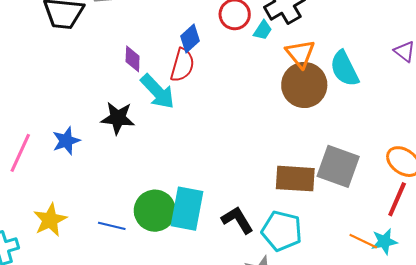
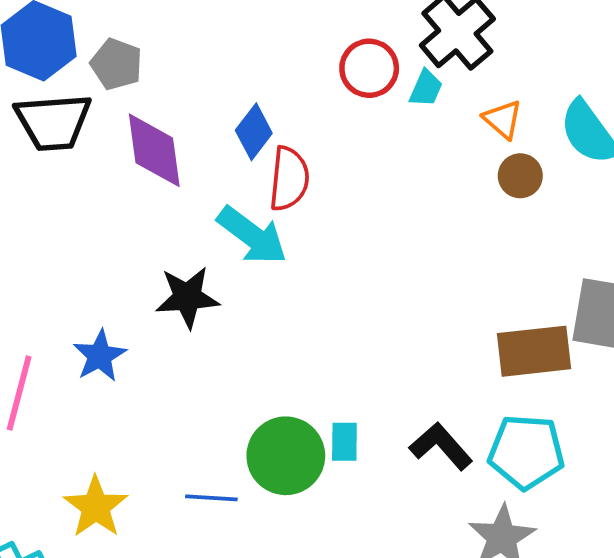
blue diamond: (190, 39) -> (254, 132), moved
orange triangle: (300, 54) -> (503, 119), size x0.7
purple diamond: (133, 59) -> (154, 150), moved, size x1.6
brown circle: (304, 85) -> (520, 176), size x0.5
cyan rectangle: (187, 209) -> (344, 442), size x0.5

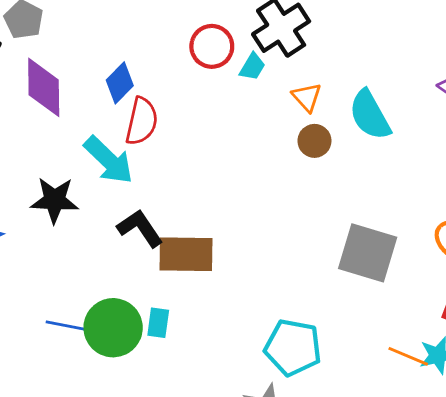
brown rectangle: (534, 351) -> (186, 254), moved
black L-shape: (441, 446) -> (140, 228), moved
blue line: (211, 498) -> (65, 326), moved

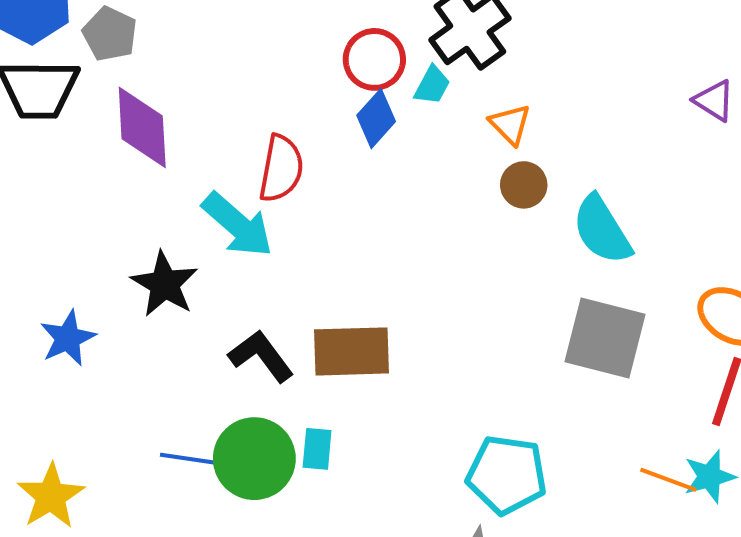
blue diamond: (120, 83) -> (376, 118), moved
cyan semicircle: (370, 115) -> (602, 230), moved
black star: (55, 200) -> (165, 284), turned 30
black L-shape: (140, 228) -> (261, 356), moved

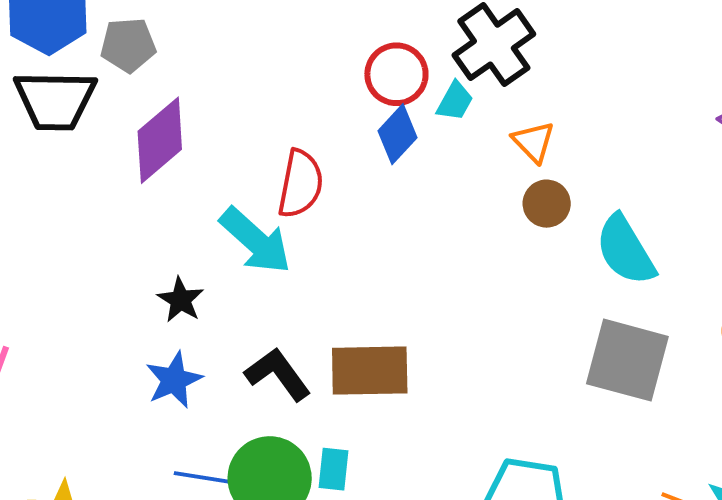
gray pentagon: (110, 34) -> (128, 45), turned -30
purple diamond: (142, 127) -> (160, 140), turned 52
black star: (165, 284) -> (181, 300), size x0.7
blue star: (68, 338) -> (174, 380), moved

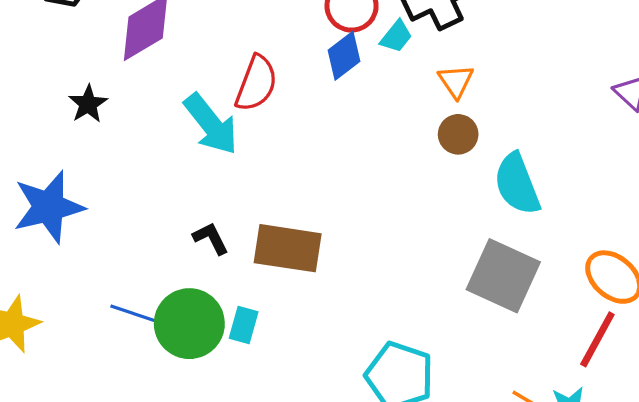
black star: (181, 300) -> (88, 104), moved
black L-shape: (278, 374) -> (211, 238), size x0.7
blue star: (174, 380) -> (49, 207), moved, size x1.5

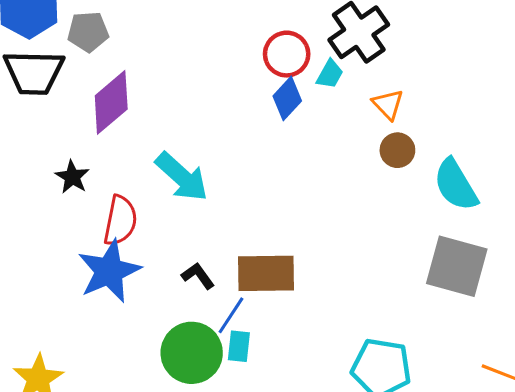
red semicircle: (256, 83) -> (120, 221), moved
blue star: (49, 207) -> (109, 271), moved
blue line: (133, 313) -> (231, 315), moved, turned -66

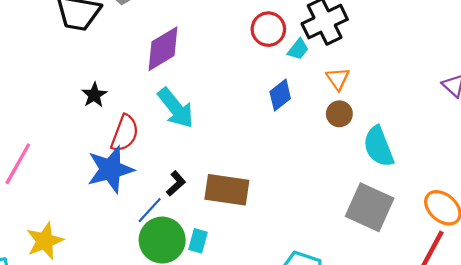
blue diamond: (287, 98) -> (280, 95), moved
purple diamond: (111, 102) -> (163, 49), moved
black L-shape: (198, 276) -> (176, 183), turned 75
blue line: (231, 315) -> (150, 210), moved

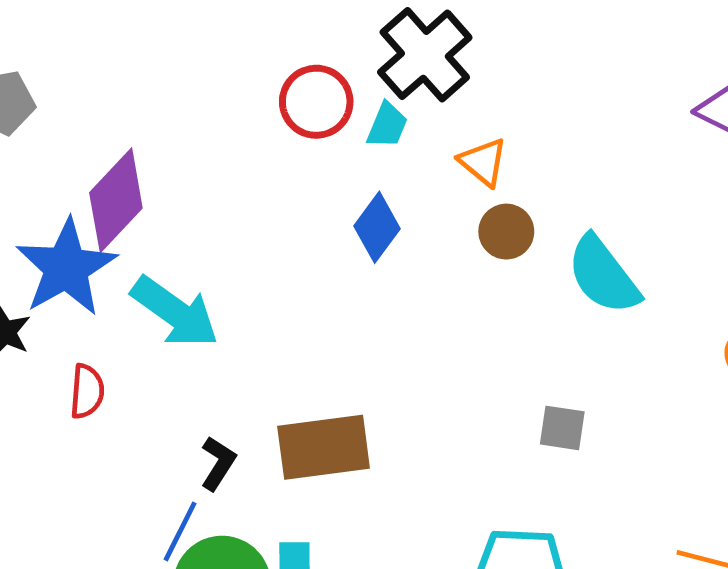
red semicircle: (125, 133) -> (87, 391), size x0.7
blue star: (110, 169) -> (66, 268), moved
gray square: (370, 207) -> (562, 428), moved, size x0.5

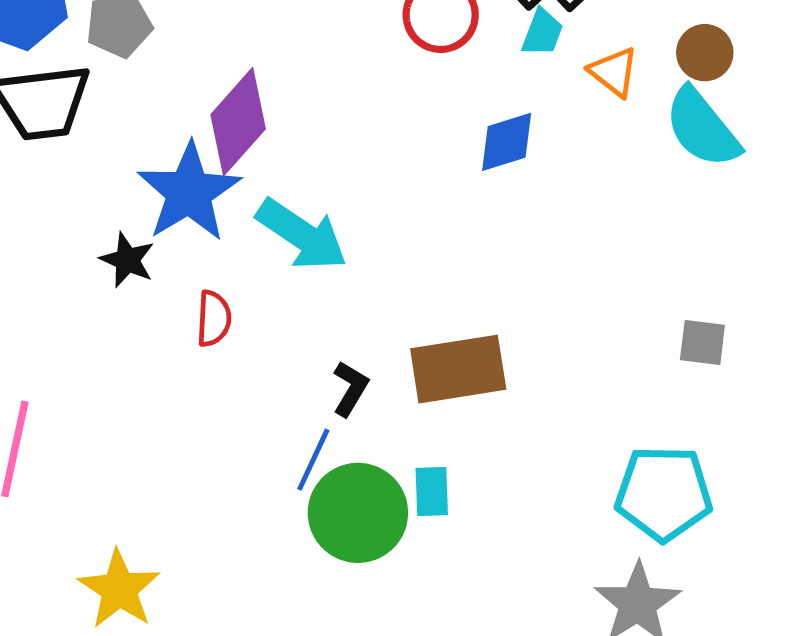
cyan trapezoid: (387, 125) -> (542, 33), moved
blue diamond: (377, 227) -> (507, 142), turned 38
brown circle: (506, 232) -> (705, 53), moved
cyan semicircle: (603, 275) -> (702, 128), moved

